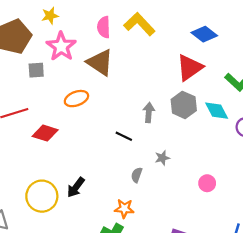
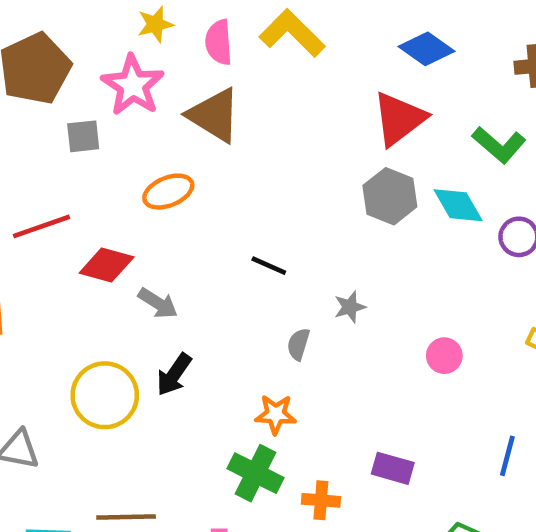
yellow star: (50, 16) -> (155, 24), moved
gray arrow: (149, 113) -> (158, 303), moved, turned 120

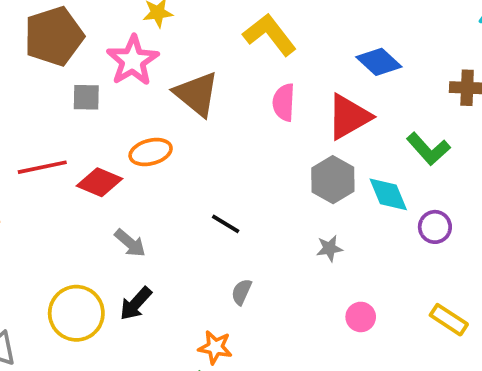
pink semicircle: (219, 42) -> (284, 102), moved
red diamond: (107, 265) -> (99, 182), moved
gray star: (350, 307) -> (329, 248), moved

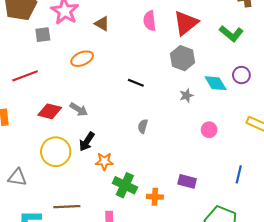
brown triangle: (197, 94) -> (102, 24), size x0.6
red diamond: (99, 182) -> (50, 111), moved
cyan diamond: (388, 194) -> (216, 83), moved
black line: (226, 224) -> (136, 83), moved
orange star: (215, 347) -> (104, 161), moved

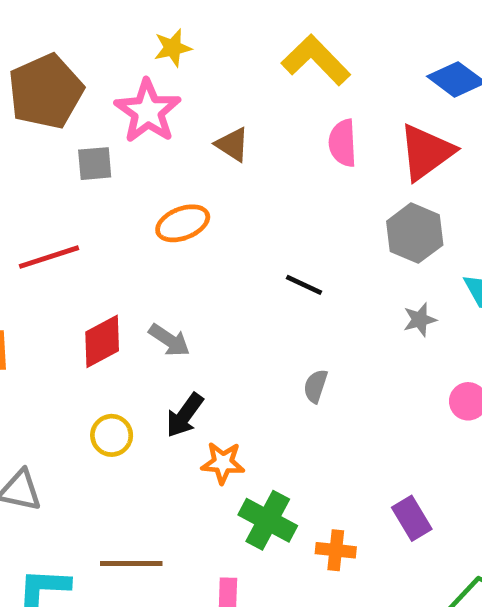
red diamond: (50, 111) -> (102, 341), turned -45
yellow circle: (56, 152) -> (112, 435), size x0.6
purple rectangle: (187, 181) -> (412, 518), turned 42

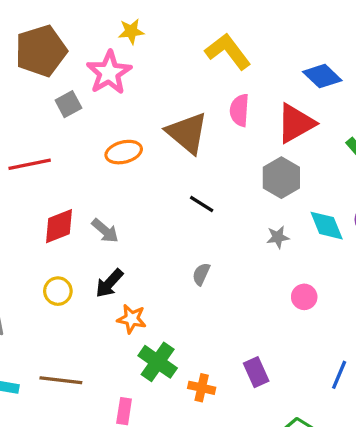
brown triangle: (232, 144) -> (187, 133), moved, size x1.8
gray square: (95, 164) -> (68, 104), turned -30

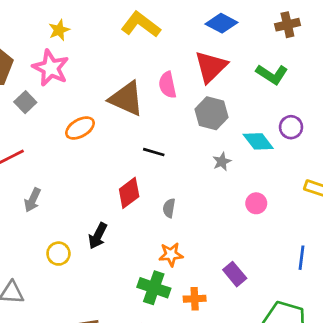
pink semicircle: (240, 110) -> (167, 85), moved
red diamond: (59, 226) -> (129, 193), moved
gray arrow: (105, 231) -> (32, 200), moved, turned 90
orange star: (132, 319) -> (171, 254), moved

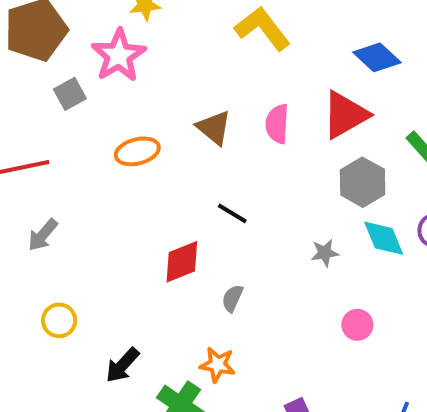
brown triangle: (126, 99) -> (214, 128), size x0.7
gray hexagon: (211, 113) -> (363, 182), moved
black arrow: (98, 236) -> (122, 365), moved

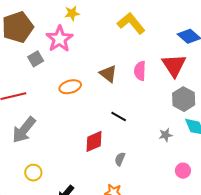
red triangle: (345, 115) -> (174, 65), turned -32
gray arrow: (43, 235) -> (24, 130), size x1.6

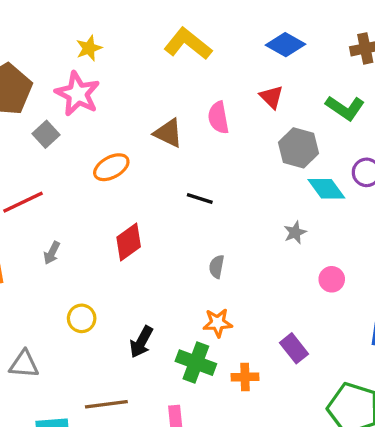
red triangle: (174, 65) -> (271, 97), size x0.6
gray arrow: (24, 130) -> (52, 253), size x0.5
gray star: (166, 135) -> (295, 232), moved
red diamond: (94, 141) -> (129, 242), moved
pink circle: (183, 171) -> (332, 279), moved

